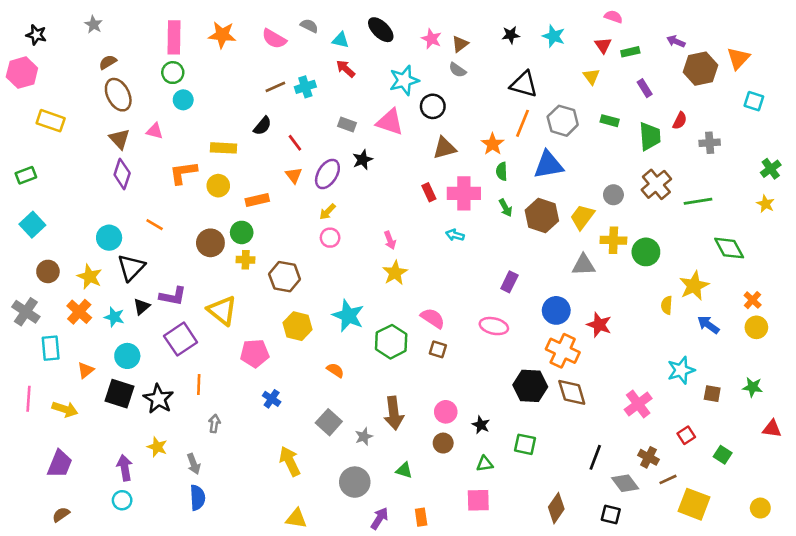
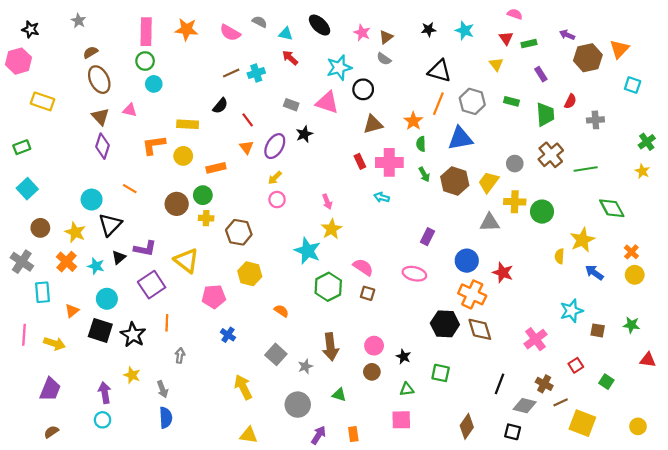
cyan star: (348, 316) -> (308, 251), moved
gray diamond: (625, 483) -> (525, 406), turned -40

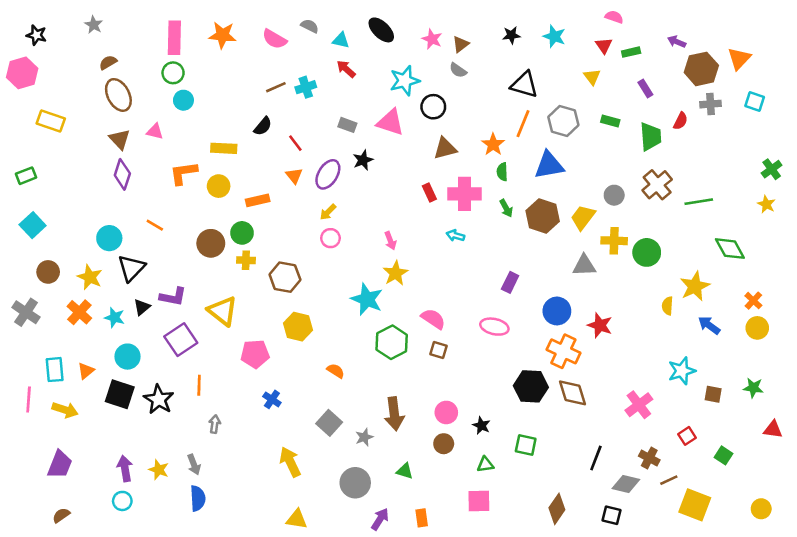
gray cross: (595, 120) -> (710, 104), moved
cyan rectangle: (43, 292) -> (55, 370), moved
yellow star: (132, 375) -> (159, 470), moved

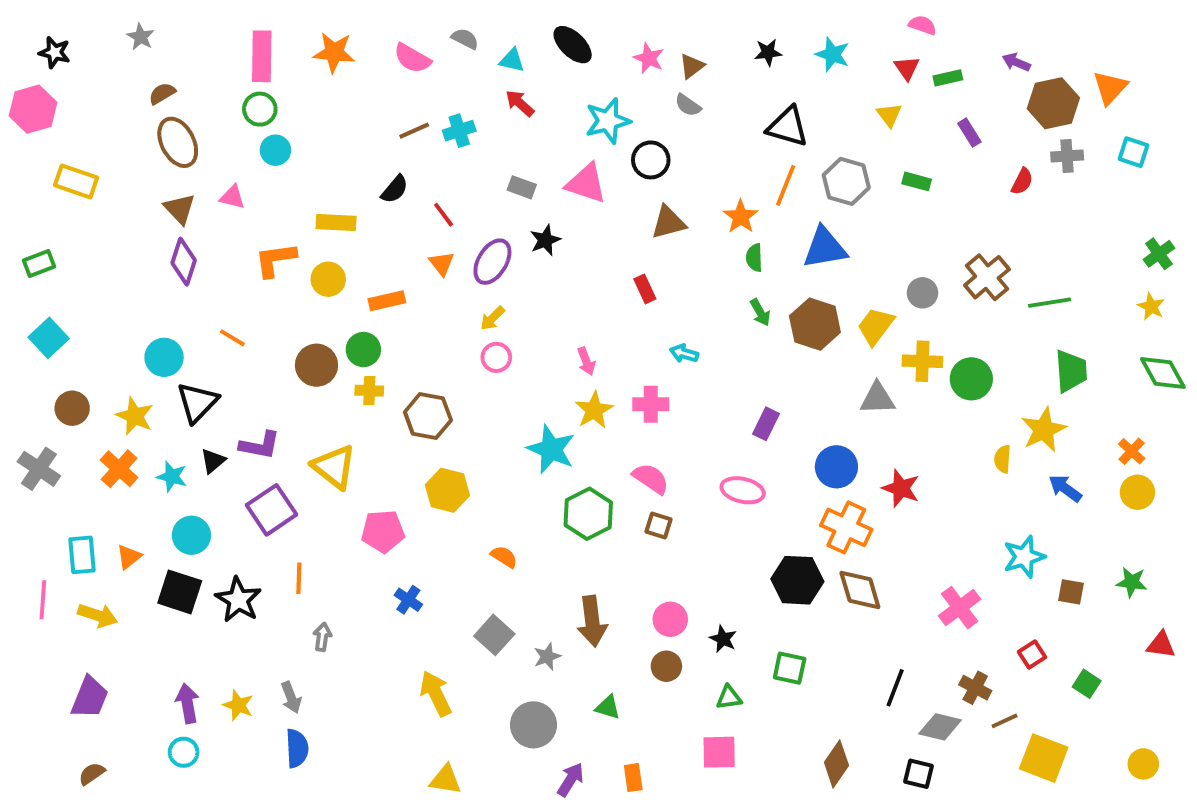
green trapezoid: (651, 137) -> (1071, 371), moved
pink cross: (465, 194) -> (651, 404), moved, size x0.7
green diamond: (730, 249) -> (1163, 373), moved

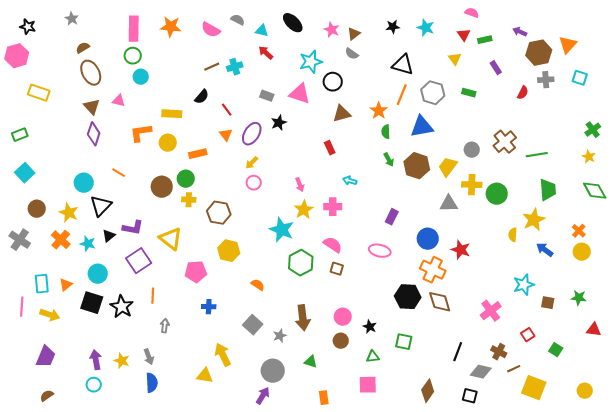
blue cross: (408, 600) -> (209, 307), turned -32
yellow triangle: (446, 780) -> (205, 376), moved
purple arrow: (571, 780) -> (263, 396), moved

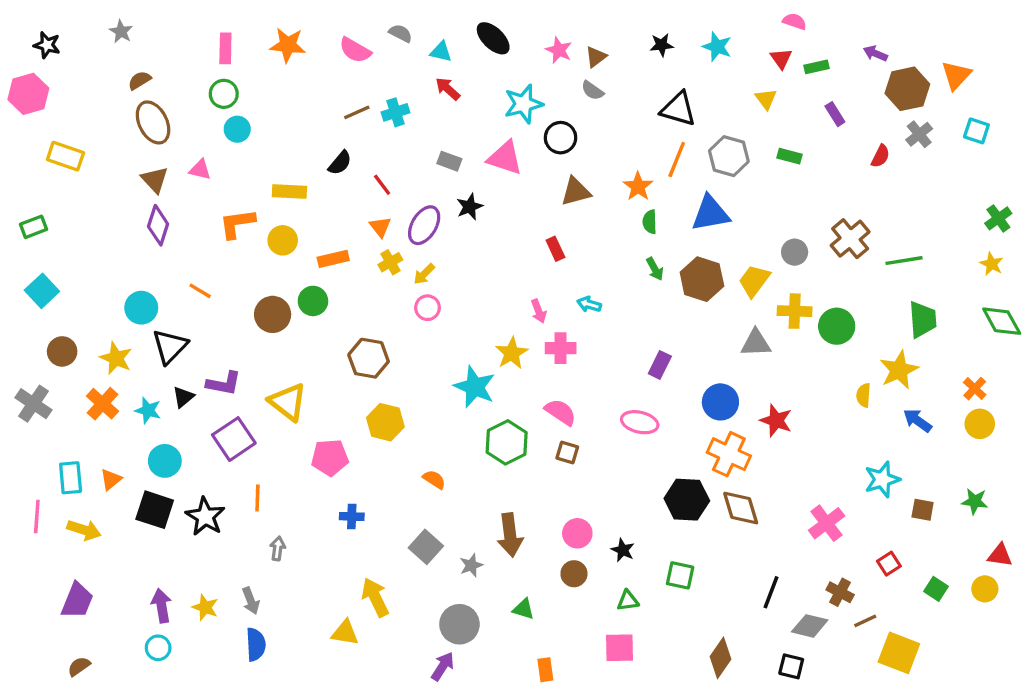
pink rectangle: (134, 29) -> (225, 48), size x0.7
gray cross: (546, 80) -> (919, 134), turned -35
pink arrow: (300, 185) -> (539, 311), moved
yellow cross: (189, 200) -> (390, 262), moved, turned -32
yellow circle: (585, 391) -> (985, 589), moved

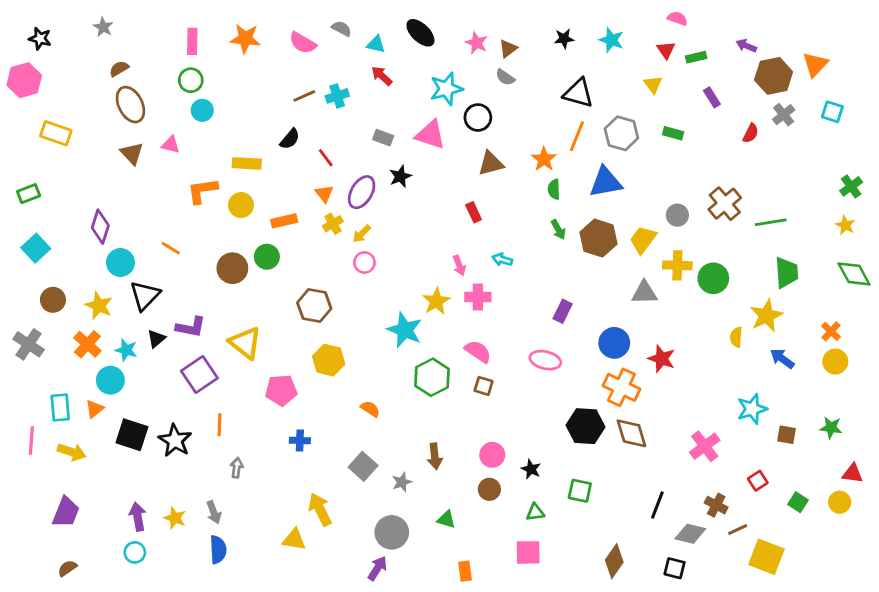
purple diamond: (158, 225) -> (100, 227), moved
cyan circle: (165, 461) -> (110, 380), moved
brown arrow: (510, 535) -> (435, 456), size x0.7

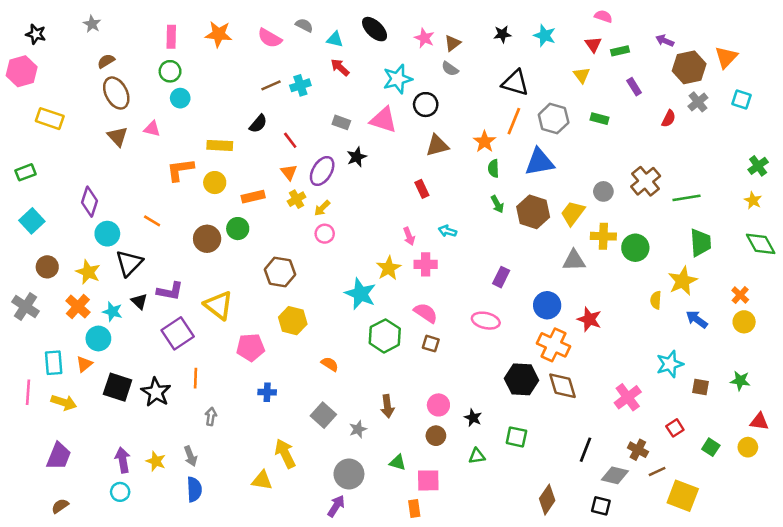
black triangle: (156, 339) -> (139, 301), turned -36
pink square: (528, 552) -> (428, 480), moved

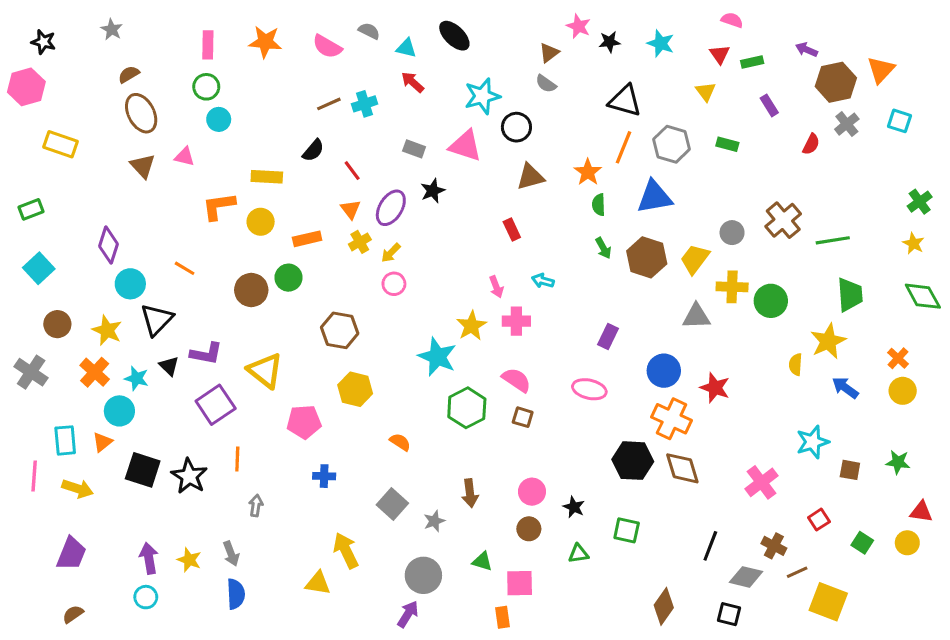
pink star: (424, 38) -> (578, 26), moved

